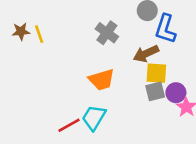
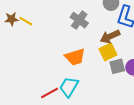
yellow line: (39, 34) -> (26, 21), turned -40
yellow square: (156, 73) -> (108, 52), moved, turned -30

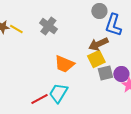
gray cross: (79, 20) -> (48, 26), moved
orange trapezoid: (75, 57) -> (64, 64), turned 40

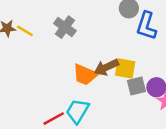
brown arrow: (98, 44) -> (106, 67), moved
yellow square: (96, 59) -> (125, 68), turned 36

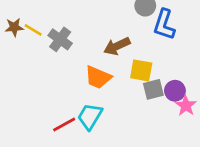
gray cross: (65, 27) -> (60, 39), moved
brown arrow: (106, 67) -> (117, 46), moved

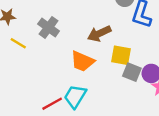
yellow line: (33, 30) -> (18, 43), moved
gray square: (153, 89) -> (132, 72), turned 36

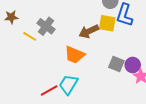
yellow line: (18, 43) -> (30, 36), moved
yellow square: (121, 55) -> (107, 23), moved

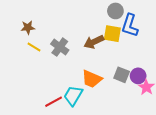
brown star: (11, 17) -> (28, 27), moved
gray cross: (46, 26) -> (60, 47), moved
orange trapezoid: (75, 55) -> (92, 79), moved

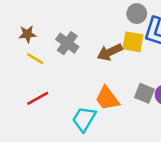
gray cross: (60, 47) -> (67, 43), moved
orange trapezoid: (92, 79) -> (107, 98), turned 30
red line: (54, 102) -> (38, 98), moved

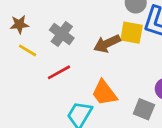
gray square: (144, 93) -> (144, 109), moved
red line: (38, 98) -> (59, 72), moved

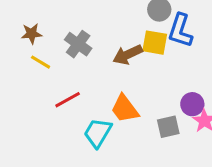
red line: (59, 72) -> (68, 100), moved
gray square: (144, 109) -> (168, 127), turned -35

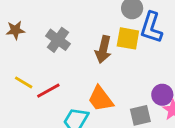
brown arrow: (128, 55) -> (103, 49), turned -52
yellow line: (41, 62) -> (24, 82), moved

